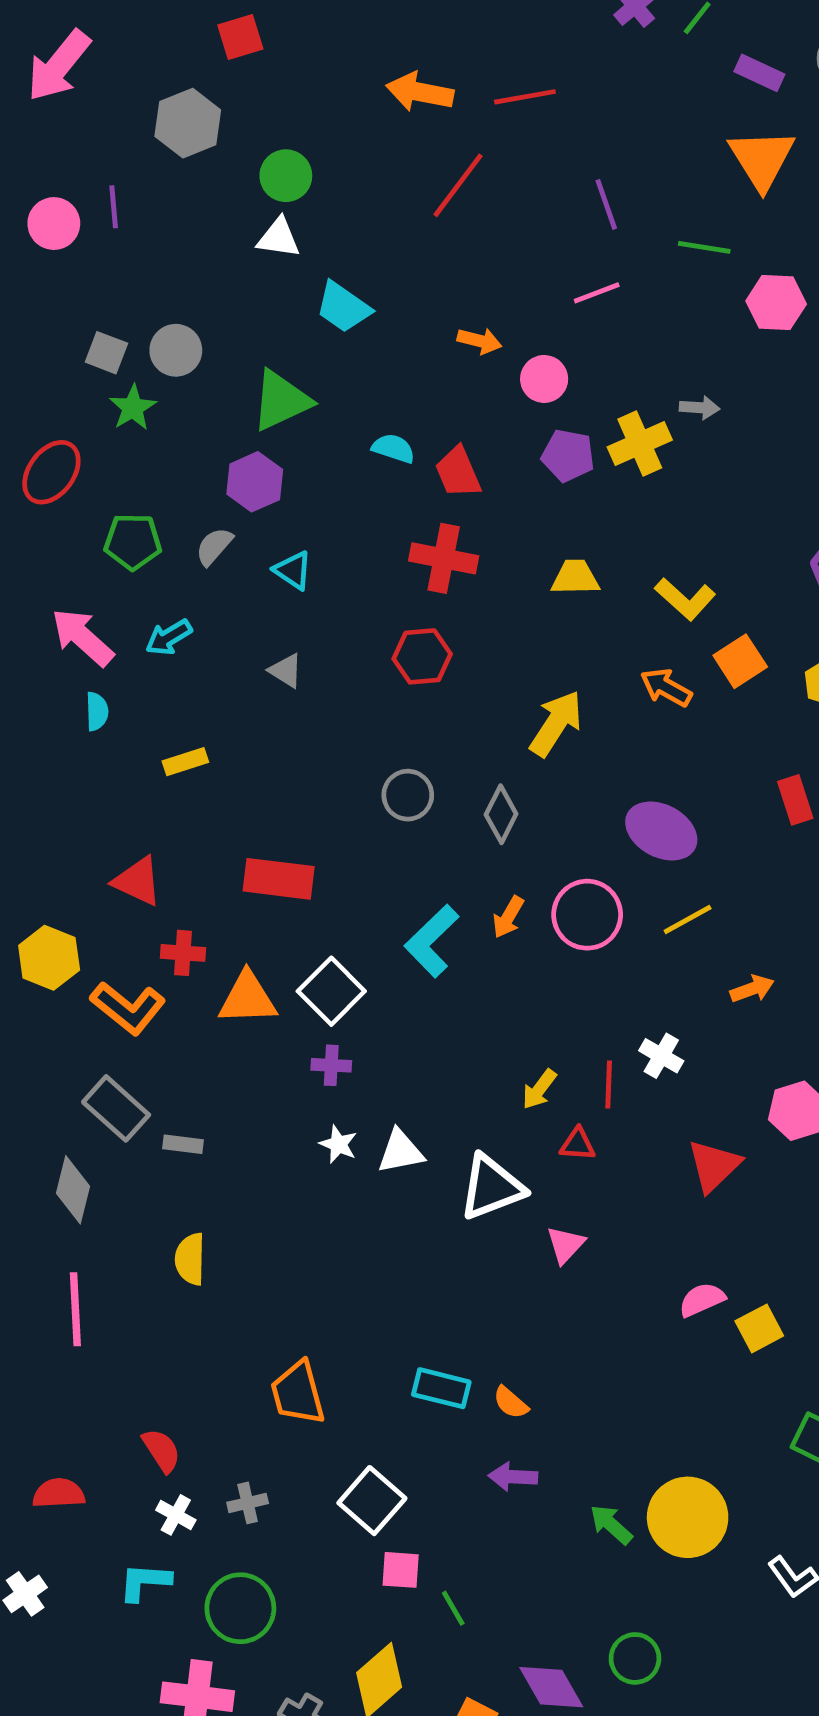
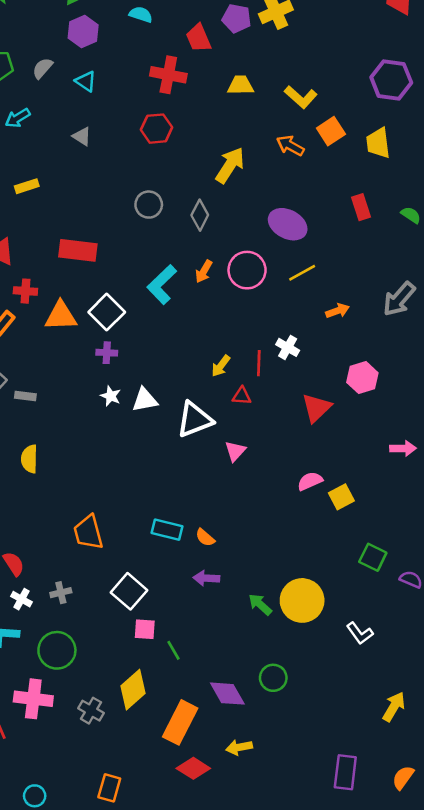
red trapezoid: (458, 472) -> (198, 38), moved
purple hexagon: (255, 482) -> (83, 31), moved

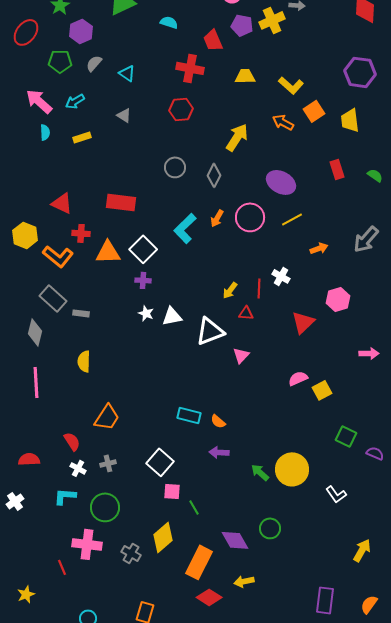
purple hexagon: (83, 31) -> (81, 31), moved
yellow rectangle: (27, 186) -> (82, 137), moved
orange trapezoid: (88, 532) -> (107, 417), moved, turned -132

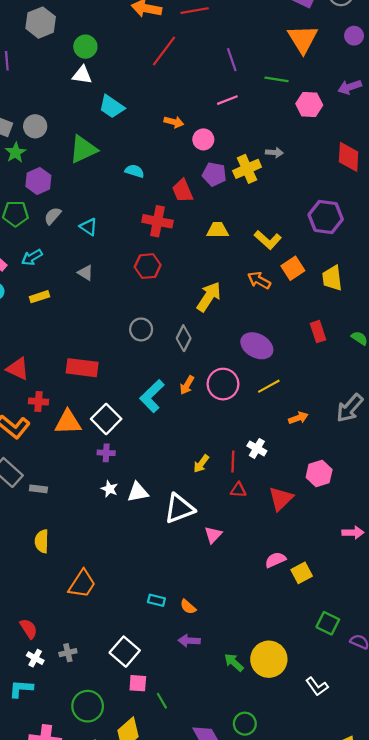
purple hexagon: (360, 72) -> (326, 217), moved
red triangle: (246, 313) -> (238, 490), moved
cyan rectangle: (189, 415) -> (156, 600), size x0.7
orange trapezoid: (107, 417) -> (82, 584), moved
green circle: (105, 507) -> (88, 706), moved

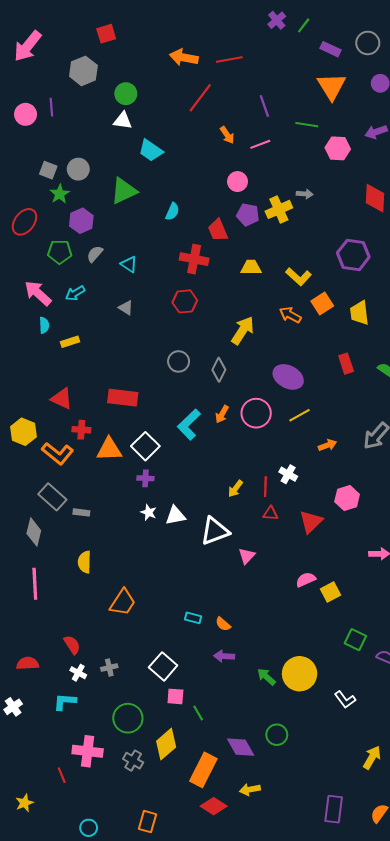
orange arrow: (174, 122) -> (227, 135), moved, turned 42
cyan semicircle: (135, 171) -> (172, 212), turned 96
yellow rectangle: (40, 297) -> (70, 342), moved

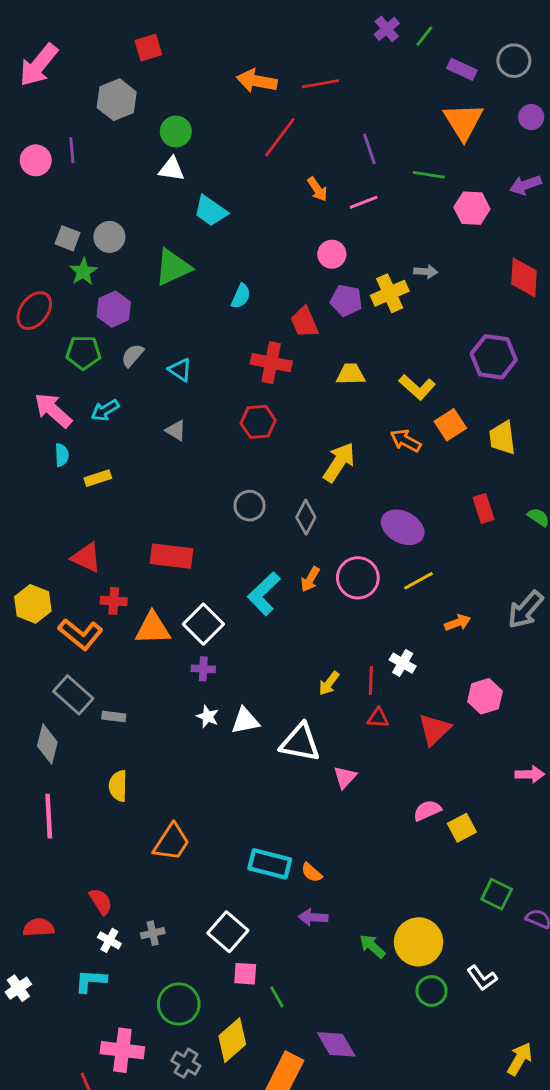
white triangle: (215, 531) -> (300, 743), turned 32
cyan rectangle: (193, 618) -> (270, 864), size x1.8
green circle: (277, 735) -> (432, 991), moved

